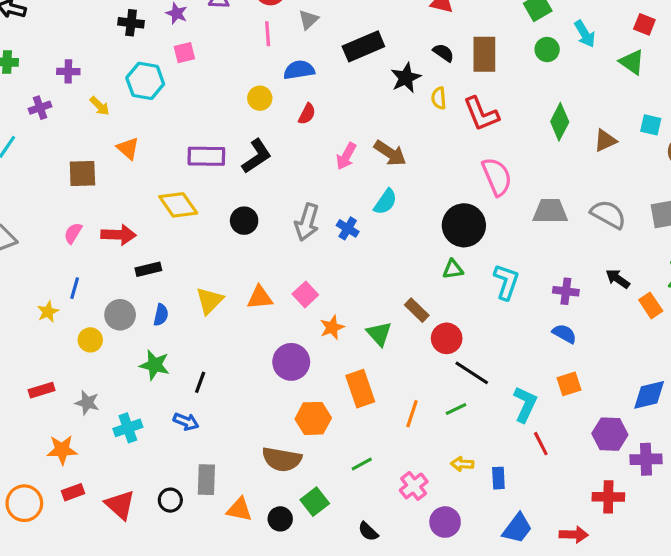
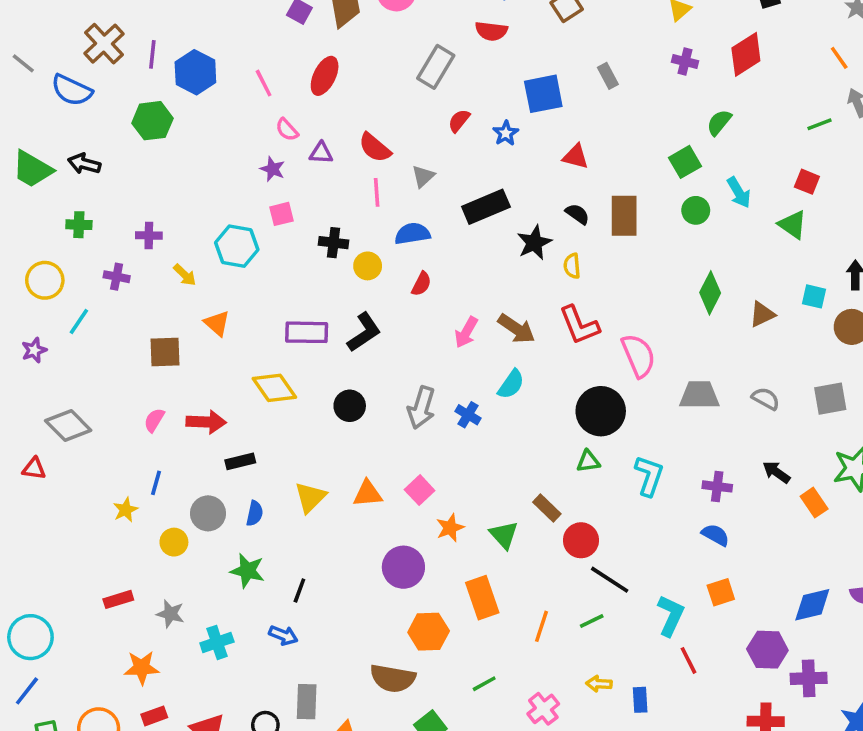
black cross: (131, 23) -> (334, 243), moved
purple cross: (40, 108) -> (117, 277), turned 30
red L-shape: (481, 114) -> (579, 325), moved
gray semicircle: (608, 214) -> (766, 399), size x0.7

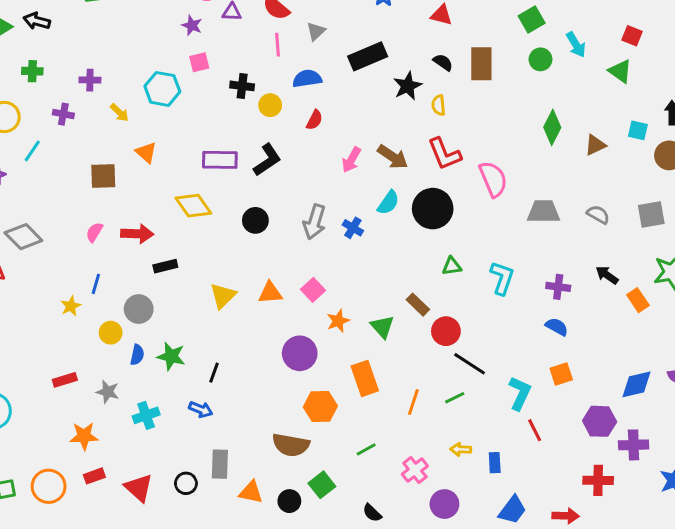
black circle: (601, 411) -> (433, 209), moved
blue semicircle: (255, 513) -> (137, 355), moved

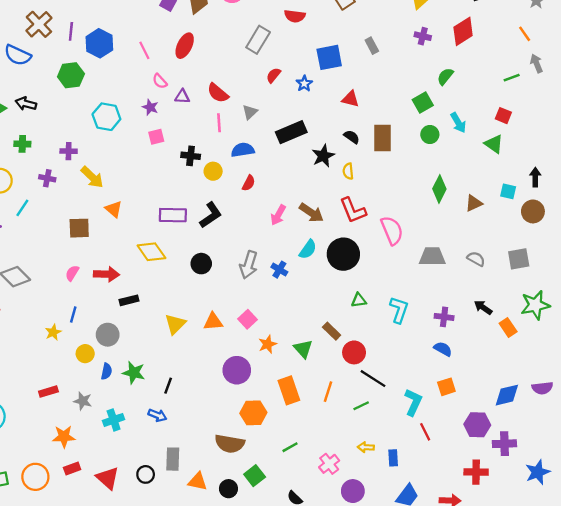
cyan hexagon: (162, 89) -> (106, 117), moved
yellow arrow: (119, 113) -> (92, 177), size x1.5
orange line: (413, 402) -> (328, 392), moved

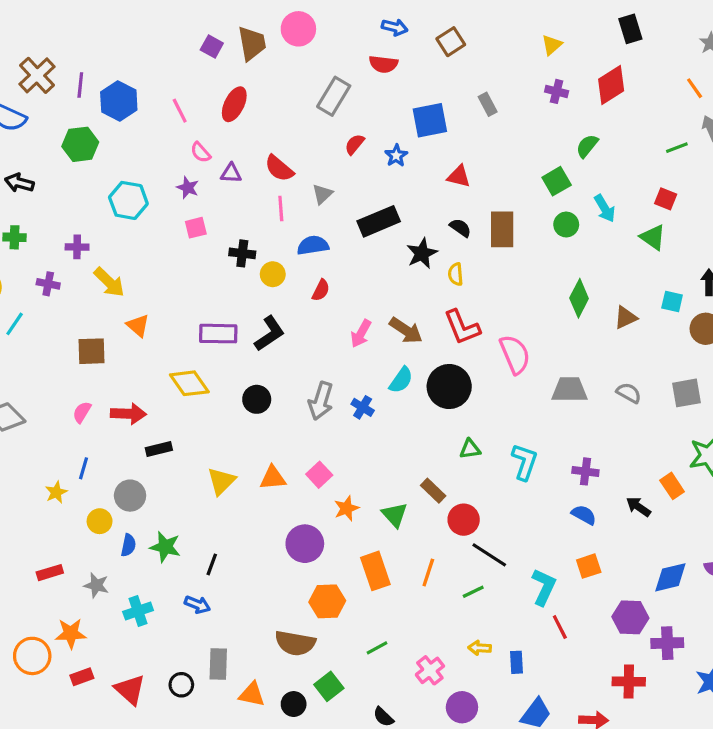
black arrow: (483, 307) -> (638, 507), moved
orange circle: (35, 477) -> (32, 656), moved

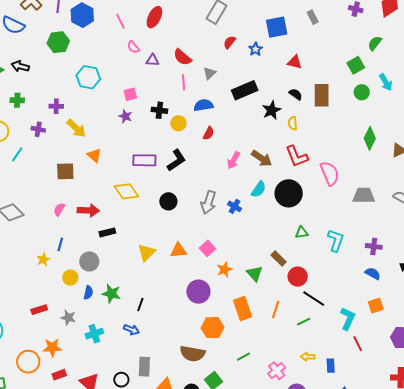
purple star: (188, 188) -> (125, 116), moved

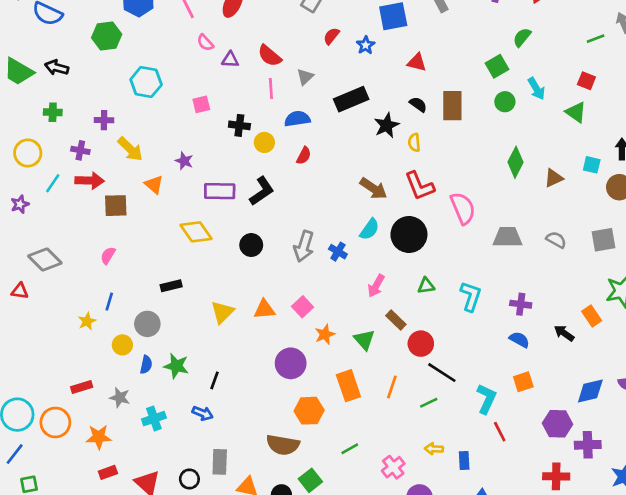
purple star: (125, 116) -> (184, 161), moved
pink arrow: (234, 160) -> (376, 286), moved
red arrow: (88, 210) -> (90, 181), moved
orange circle: (28, 362) -> (55, 422), moved

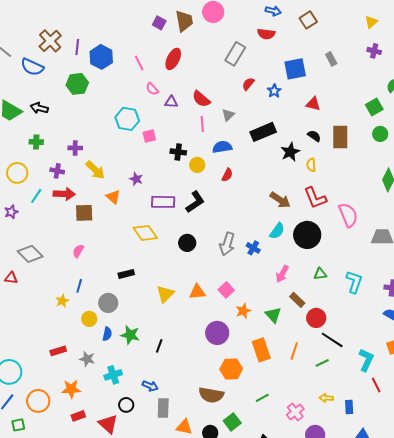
cyan hexagon: (146, 82) -> (127, 119), moved
blue arrow: (203, 413) -> (150, 386), moved
orange circle: (55, 422) -> (38, 401), moved
black circle: (189, 479) -> (126, 405), moved

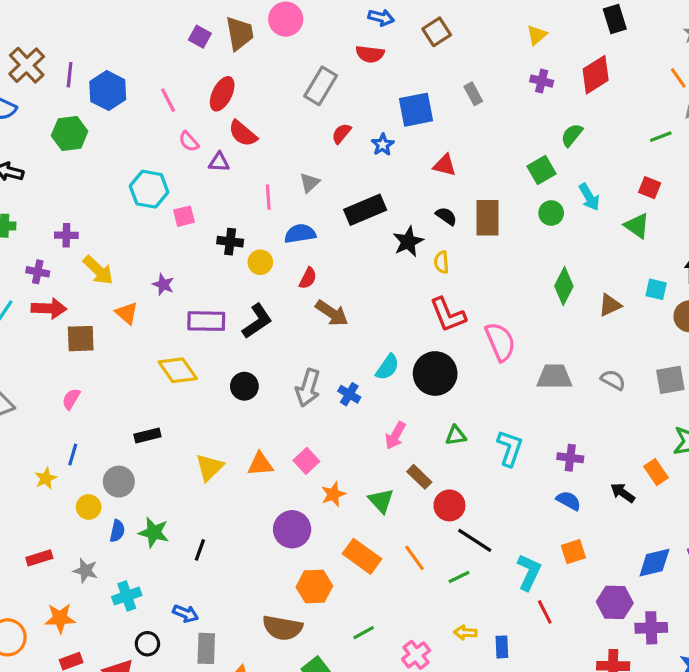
red semicircle: (201, 99) -> (243, 134), moved
brown arrow: (280, 200) -> (332, 313), moved
orange rectangle: (261, 350) -> (362, 556), turned -35
orange line: (294, 351) -> (414, 558), turned -54

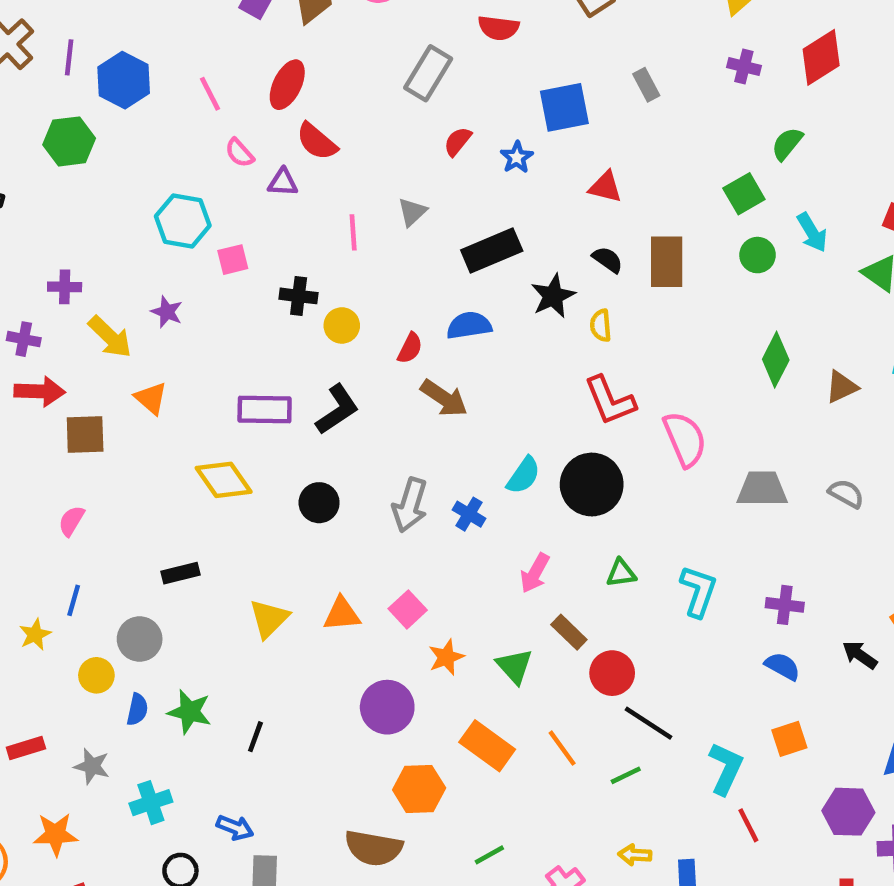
blue semicircle: (300, 234) -> (469, 325), moved
purple star: (163, 285) -> (167, 312), moved

